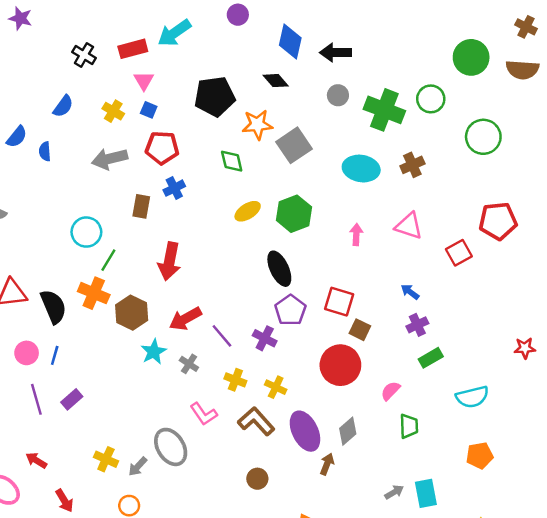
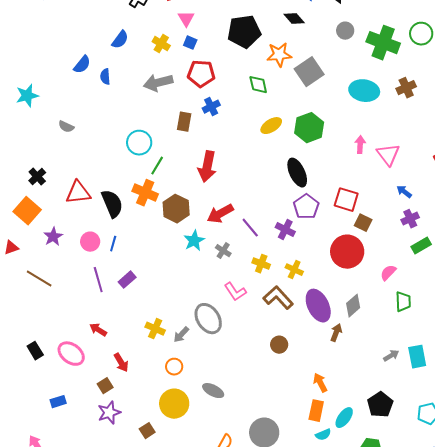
pink triangle: (409, 226) -> (388, 155), moved, turned 35

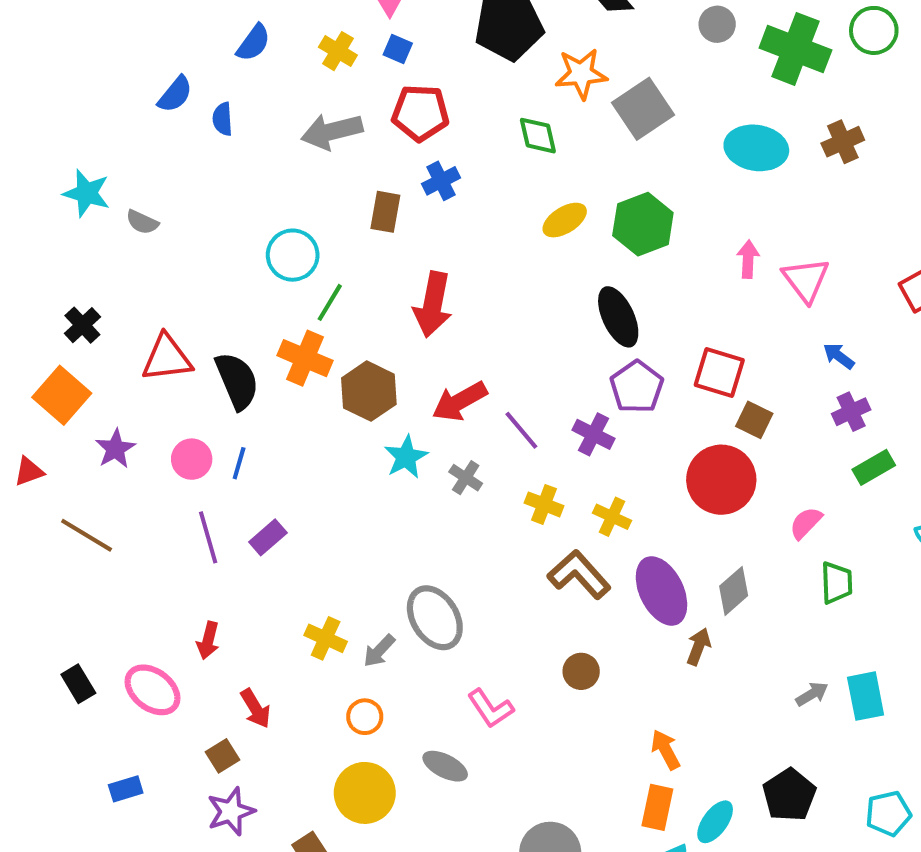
cyan star: (27, 96) -> (87, 193), moved, turned 30
pink L-shape: (235, 292) -> (490, 708), moved
red arrow: (98, 330) -> (208, 640), turned -108

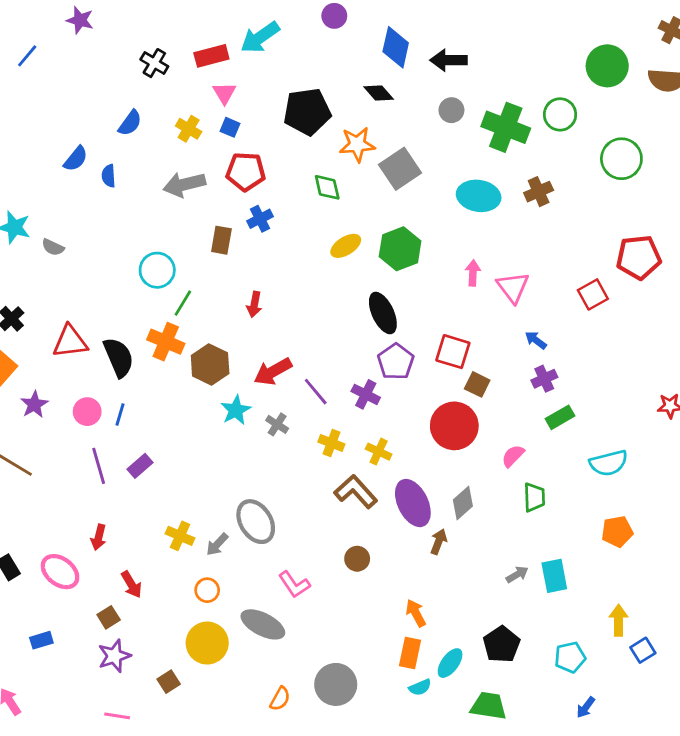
red arrow: (433, 305) -> (254, 304), size x0.6
gray ellipse: (445, 766) -> (263, 624), size x1.4

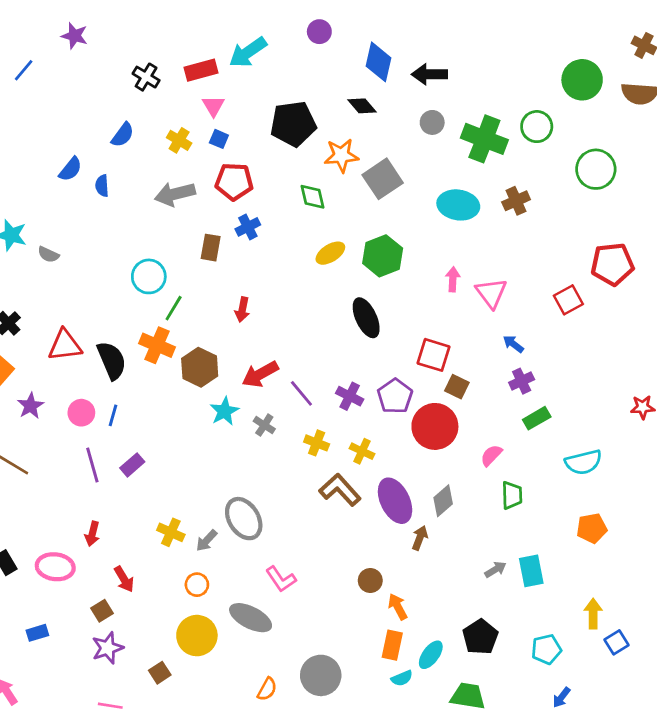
purple pentagon: (396, 362) -> (395, 396), moved
brown circle: (357, 559) -> (370, 581), moved
pink ellipse: (60, 572) -> (55, 567), turned -30

